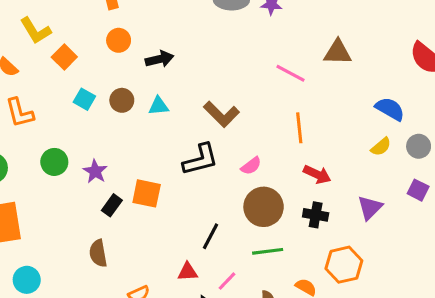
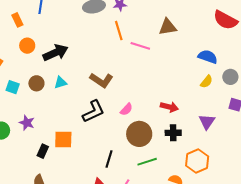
black arrow: (160, 59) -> (55, 53), size x1.4
orange line: (299, 128) -> (119, 31), moved
purple star: (95, 171) -> (27, 123), moved

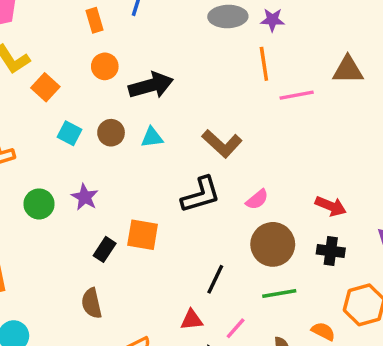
pink line: (140, 46) -> (297, 95), turned -36

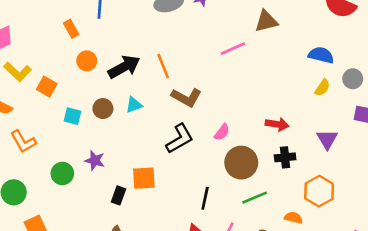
orange line: (264, 64) -> (163, 66), moved

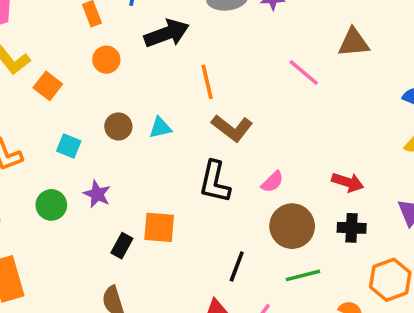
pink line: (233, 49) -> (304, 72), turned 55
black arrow: (124, 67) -> (167, 33), moved
cyan square: (72, 116) -> (69, 146), moved
black L-shape: (180, 139) -> (215, 182), turned 124

